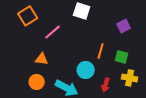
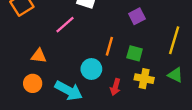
pink line: (53, 32) -> (65, 25), moved

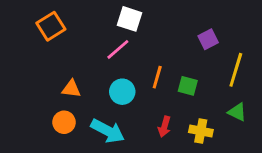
purple square: (137, 16) -> (208, 39), moved
pink line: (65, 25) -> (118, 49), moved
cyan circle: (91, 69) -> (122, 92), moved
yellow cross: (144, 79) -> (201, 131), moved

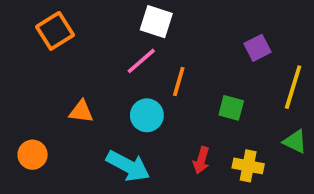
orange line: (157, 77) -> (179, 82), moved
orange circle: (64, 122) -> (33, 155), moved

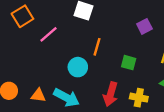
pink line: (141, 61) -> (48, 34), moved
orange triangle: (81, 112) -> (38, 95), moved
red arrow: (201, 160) -> (111, 94), size x1.5

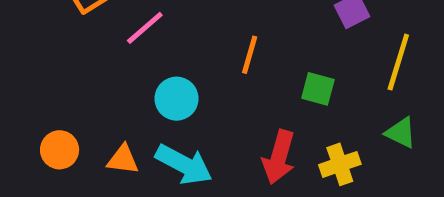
cyan circle: (78, 67) -> (177, 99), moved
yellow cross: (139, 98) -> (340, 164), turned -30

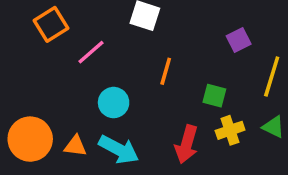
orange circle: (60, 150) -> (30, 139), size x1.6
yellow cross: (340, 164) -> (230, 130), moved

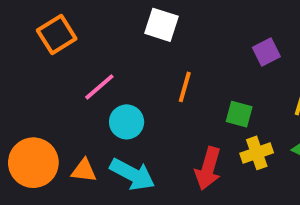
pink line: (91, 52) -> (99, 87), moved

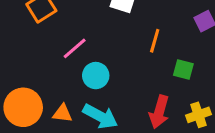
orange line: (185, 87) -> (155, 41), moved
yellow cross: (257, 153) -> (199, 115), moved

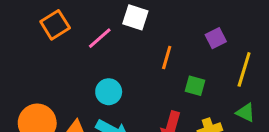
pink line: (75, 48) -> (100, 38), moved

